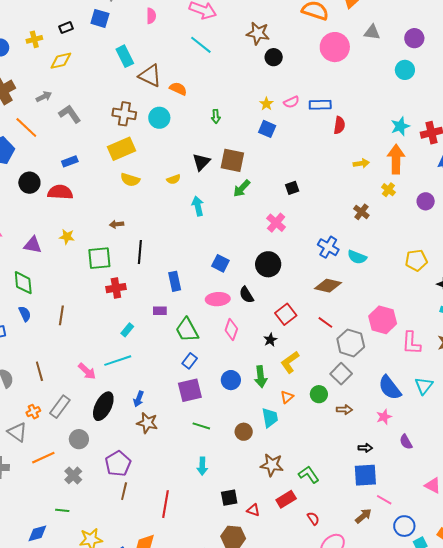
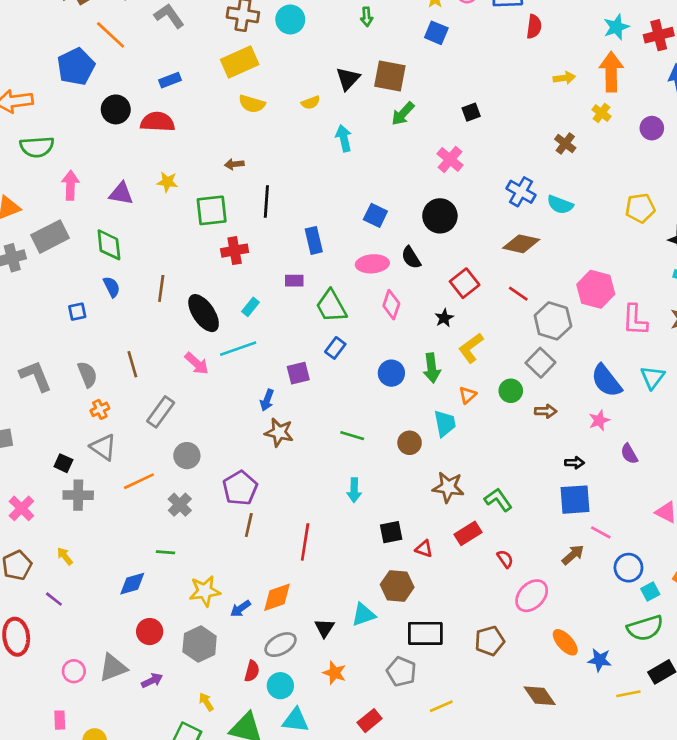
purple square: (190, 390) -> (298, 373), moved, size x0.7
black ellipse: (103, 406) -> (204, 313), moved, turned -60
orange cross: (33, 412) -> (100, 409), moved

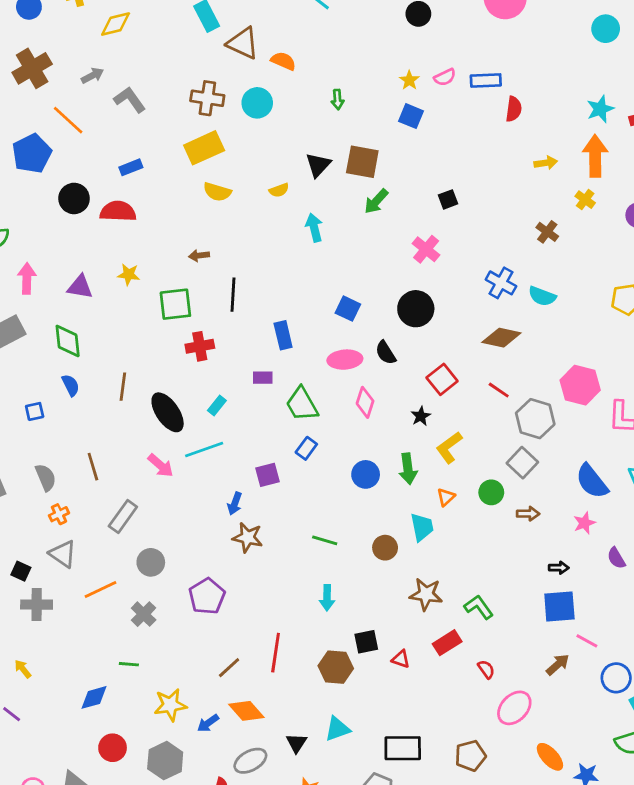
brown line: (249, 525) -> (229, 668), moved, turned 35
brown hexagon: (397, 586) -> (336, 667), moved
orange diamond: (277, 597) -> (246, 711), turned 68

